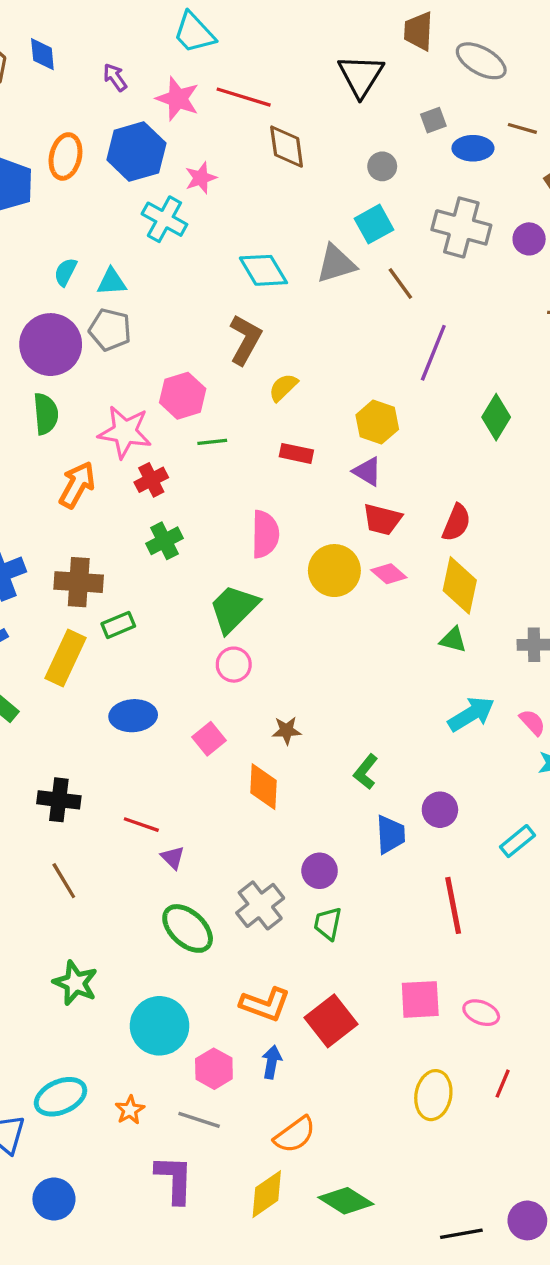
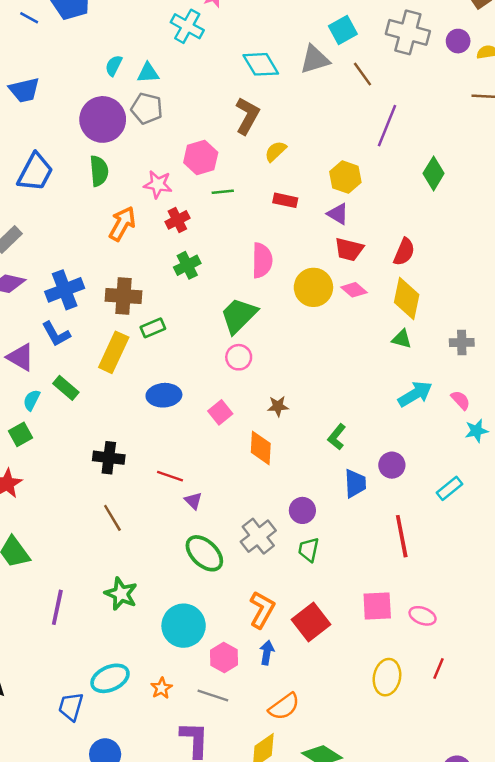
pink star: (125, 432) -> (158, 184), size x0.7
orange L-shape: (265, 1004) -> (262, 610), turned -81

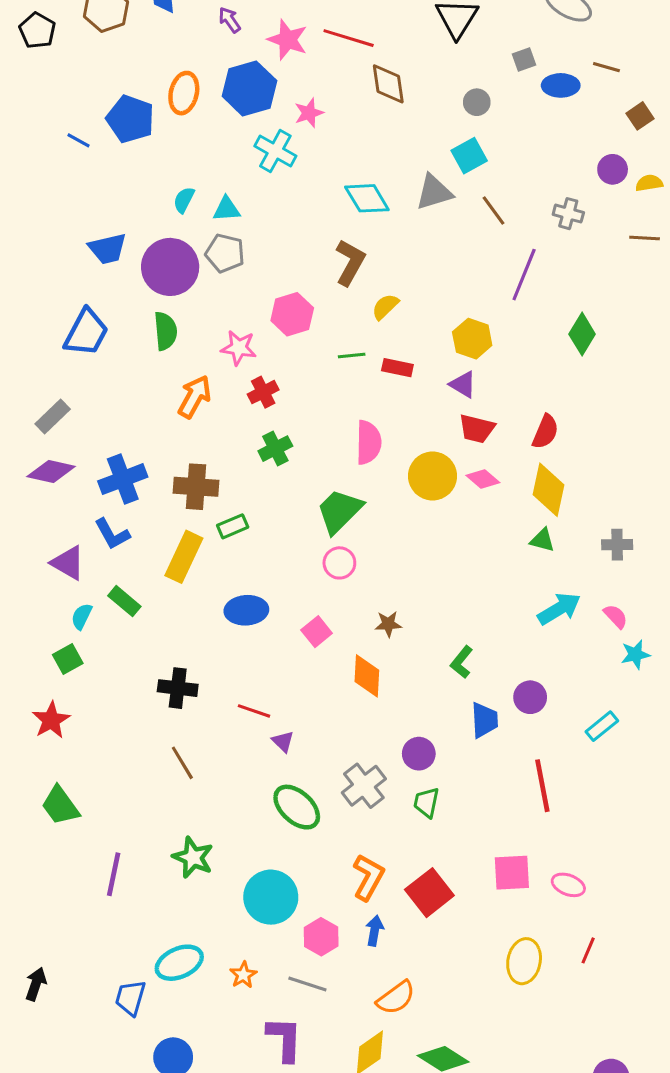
gray cross: (408, 32) -> (568, 214), moved, size x0.6
blue trapezoid: (24, 90) -> (108, 249), moved
green line: (223, 192) -> (352, 355), moved

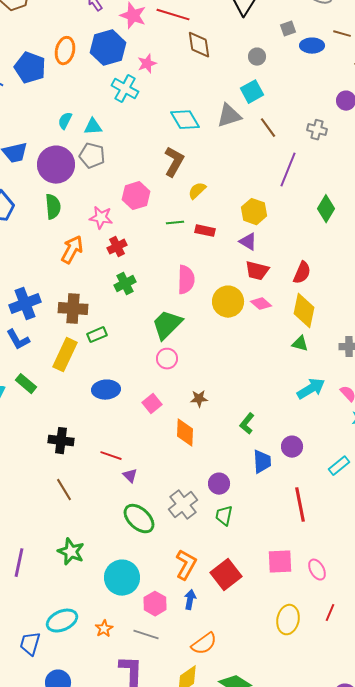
pink ellipse: (568, 885) -> (317, 570), turned 40

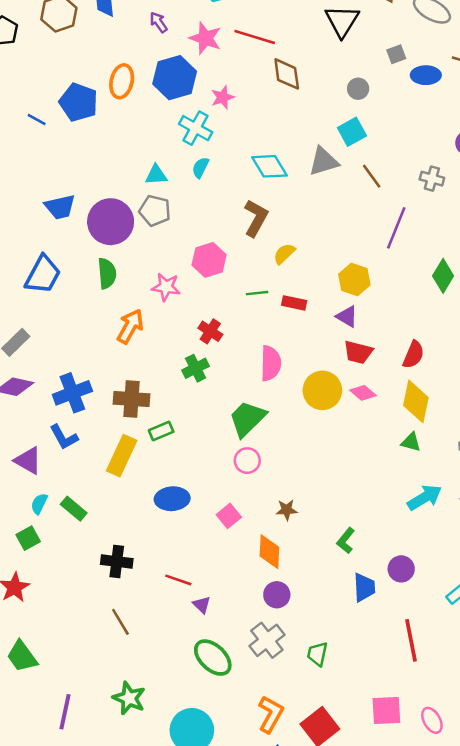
cyan semicircle: (65, 121) -> (200, 168), moved
red cross: (117, 247) -> (210, 331), moved, turned -30
green rectangle: (26, 384) -> (74, 509), moved
purple circle: (219, 484) -> (277, 595), moved

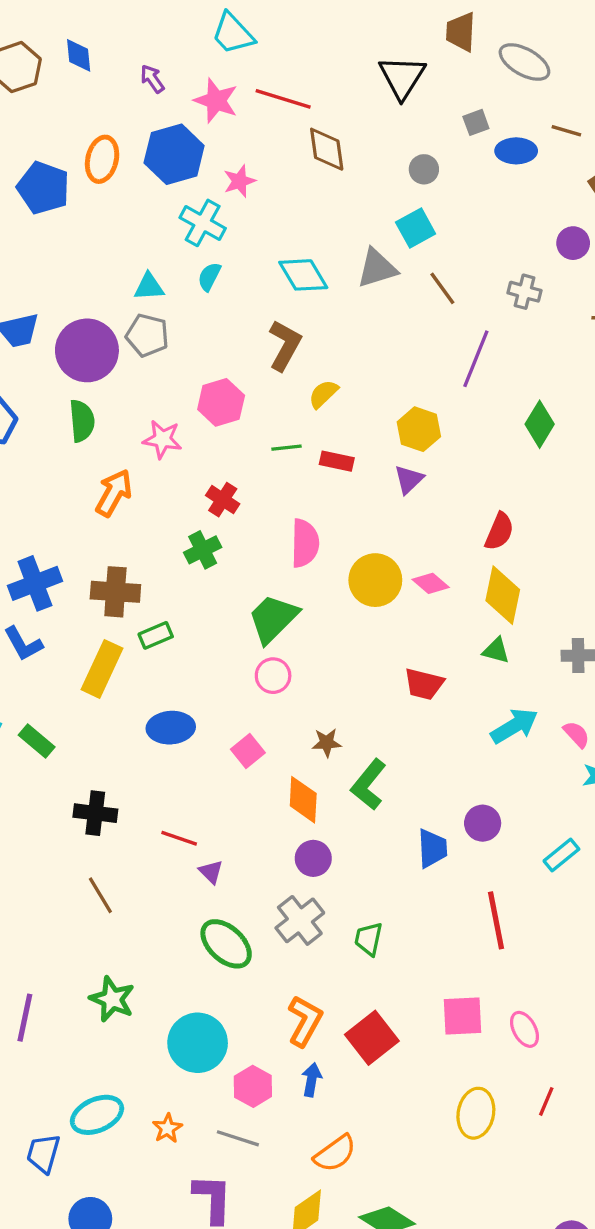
purple triangle: (347, 316) -> (409, 479), turned 45
red trapezoid: (358, 352) -> (424, 684), moved
green L-shape: (346, 541) -> (369, 785), moved, size x1.4

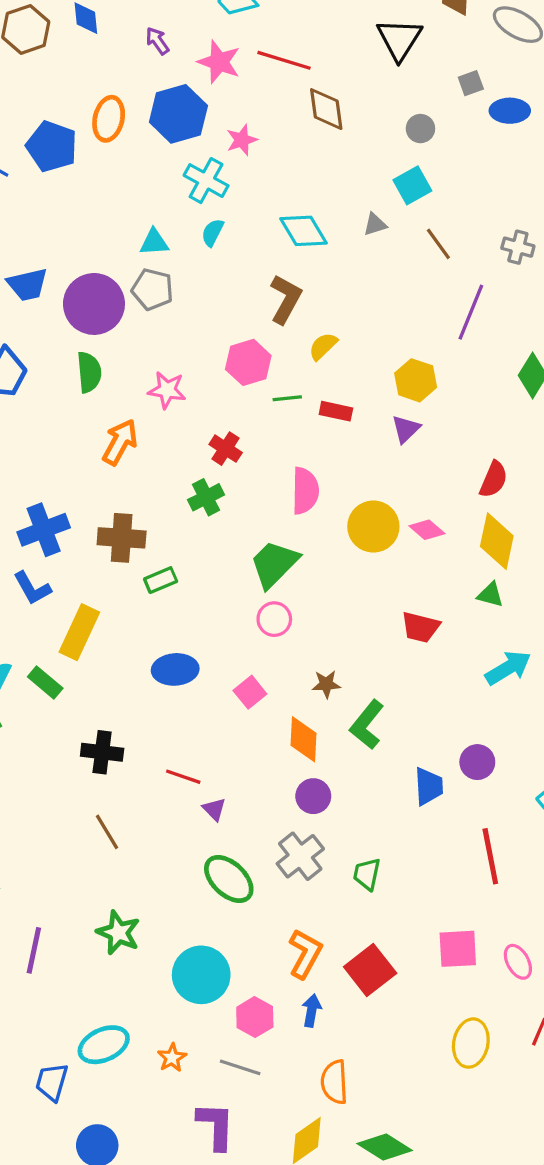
gray triangle: (377, 268) -> (375, 224), size x0.6
pink hexagon: (221, 402) -> (248, 362), moved
yellow rectangle: (102, 669) -> (79, 632), moved
orange semicircle: (335, 1153) -> (334, 1082), turned 123

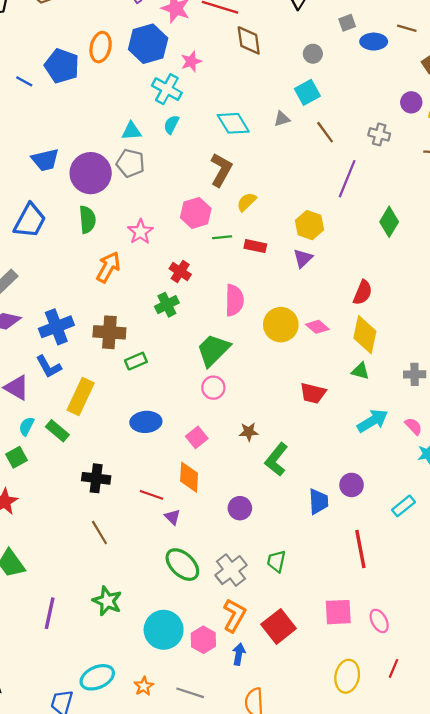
pink star: (167, 390) -> (140, 232), turned 30
orange diamond: (304, 739) -> (189, 477), moved
gray cross: (300, 856) -> (231, 570), moved
pink hexagon: (255, 1017) -> (203, 640), moved

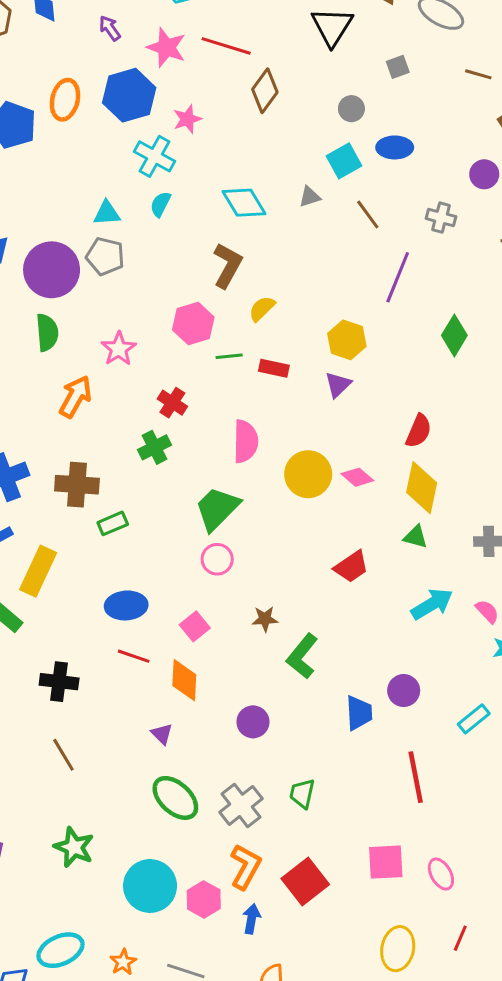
brown diamond: (249, 40) -> (265, 91), turned 44
blue ellipse: (374, 42) -> (395, 147), moved
red trapezoid: (313, 393) -> (351, 567), turned -48
red line: (151, 495) -> (134, 656), moved

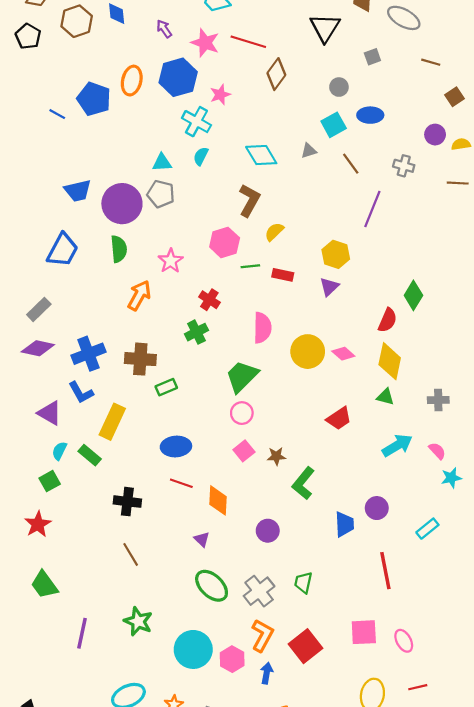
green diamond: (454, 335) -> (413, 295), moved
pink square: (195, 626) -> (244, 451), moved
red line: (460, 938) -> (418, 687), turned 54

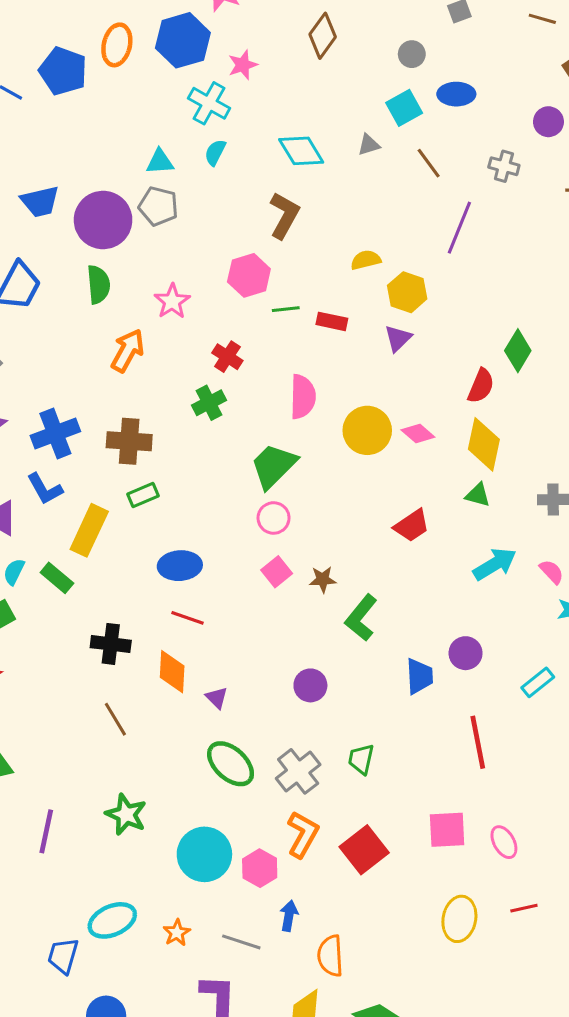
yellow semicircle: (274, 232) -> (366, 260), moved, turned 30
green rectangle: (166, 387) -> (143, 495), moved
orange diamond: (218, 500) -> (172, 672), moved
blue arrow: (267, 673) -> (289, 916), moved

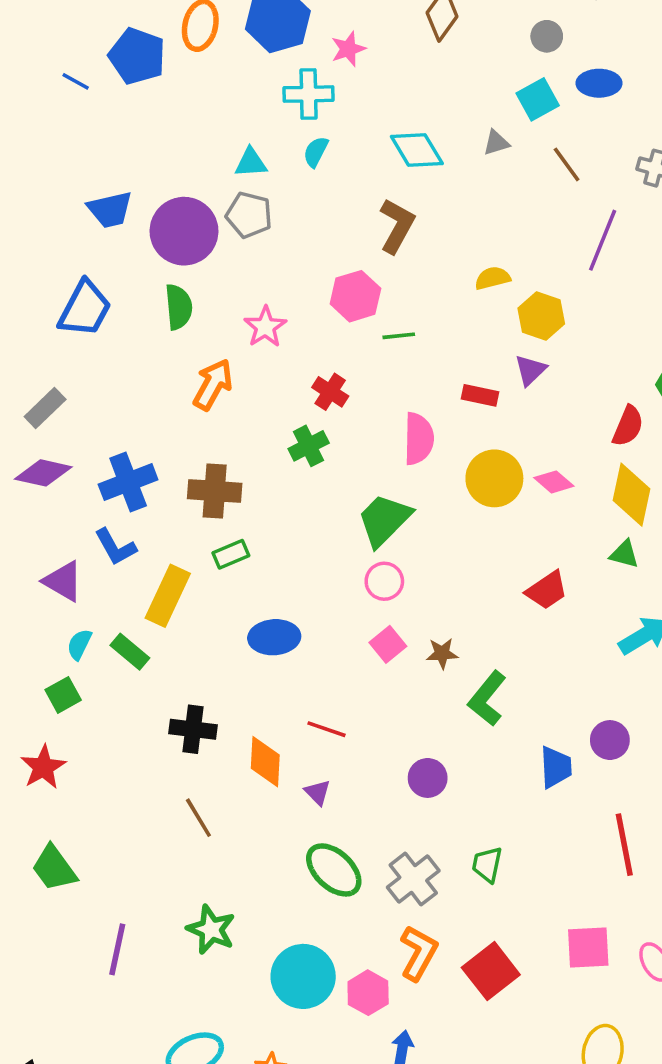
cyan cross: (209, 103) -> (309, 94), turned -30
red rectangle: (332, 321) -> (480, 395), moved
red line: (188, 618) -> (327, 729), moved

